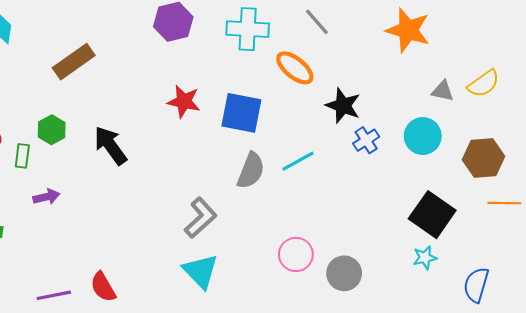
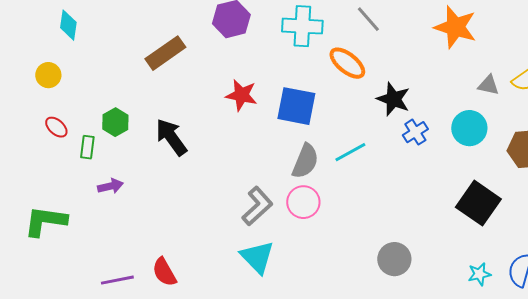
brown rectangle: (74, 62) -> (165, 53), moved
pink circle: (296, 254) -> (303, 202), moved
cyan star: (425, 258) -> (479, 274), moved

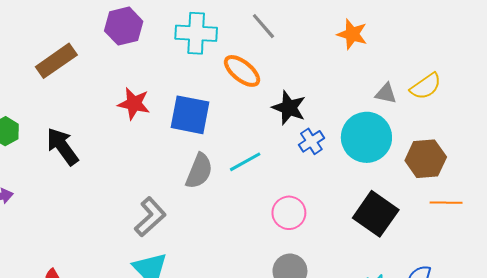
orange star: (455, 27) -> (352, 34), size x0.7
cyan circle: (469, 128) -> (366, 137), size x1.4
pink circle: (303, 202) -> (289, 213), moved

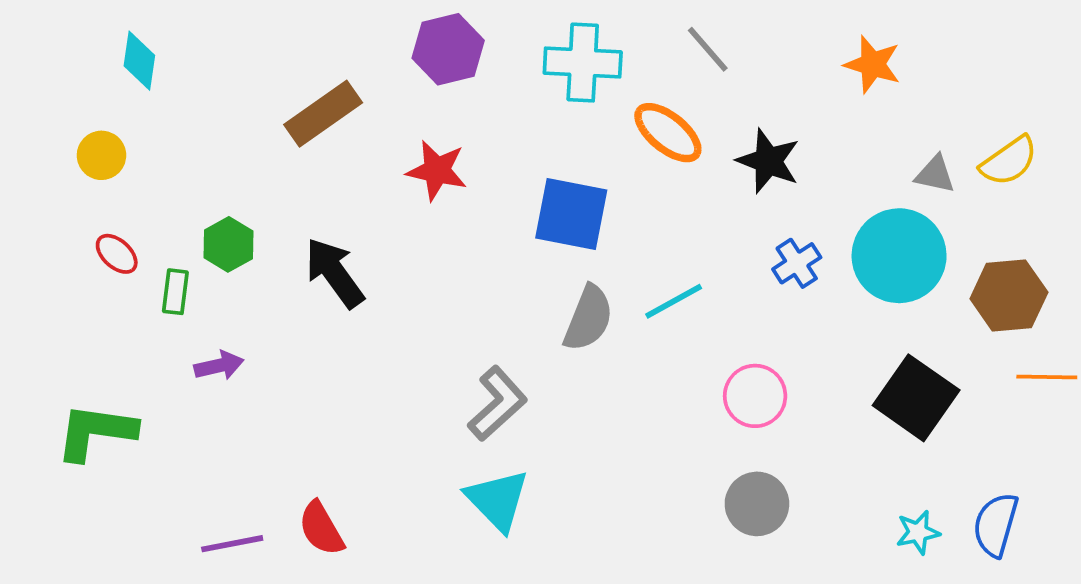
red star: (134, 104) -> (437, 170), moved
black star: (289, 108) -> (768, 161), moved

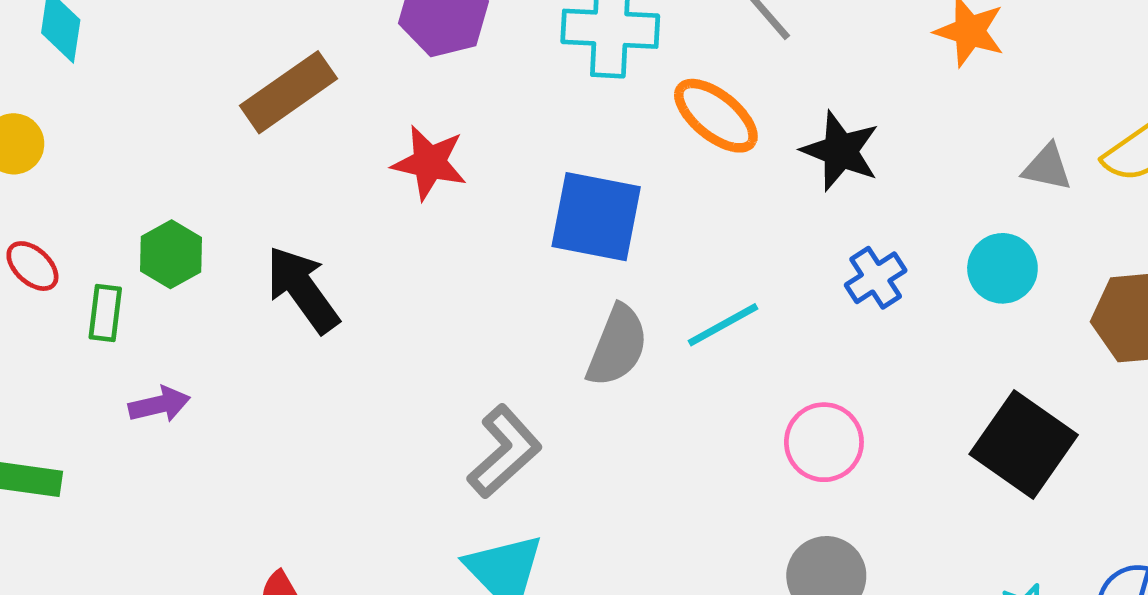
cyan circle: (899, 256) -> (1002, 268), size x0.6

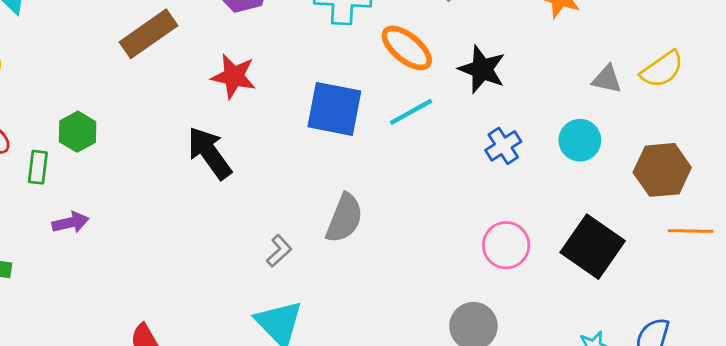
black arrow: (303, 289) -> (210, 153), moved
cyan line: (723, 325) -> (411, 112), moved
gray semicircle: (617, 346) -> (344, 218), moved
pink circle: (824, 442) -> (506, 245), moved
gray L-shape: (505, 452) -> (279, 251), size x0.6

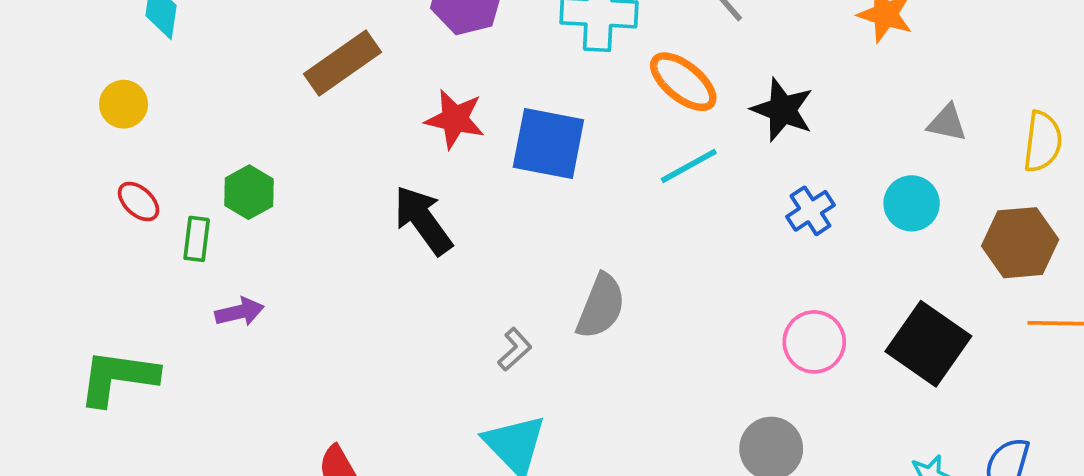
yellow semicircle: (662, 69) -> (1043, 142), moved, turned -48
blue square: (334, 109) -> (548, 143), moved

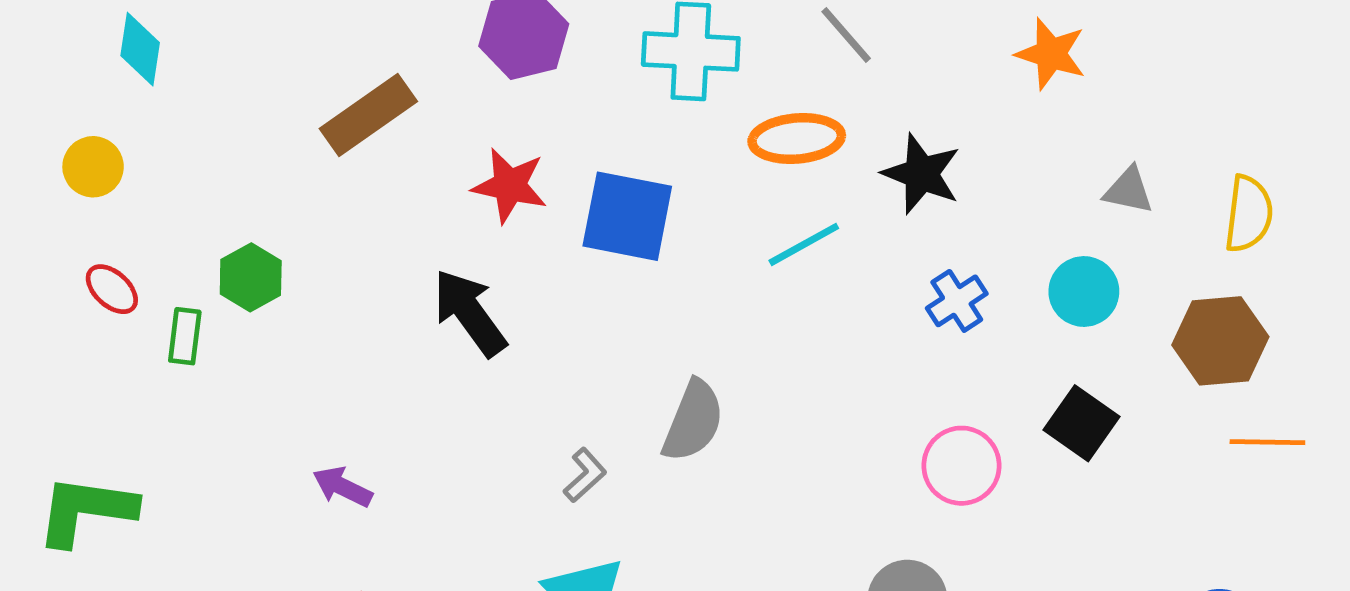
orange ellipse: (683, 82) -> (797, 139), turned -44
purple arrow: (240, 312) -> (342, 487), moved, turned -141
black square: (928, 344) -> (1081, 423), moved, size x0.7

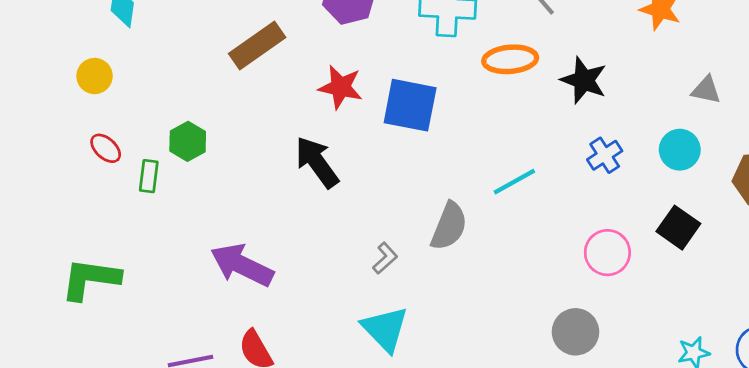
cyan line: (804, 244) -> (514, 182), moved
purple arrow: (342, 487) -> (242, 265), size x1.8

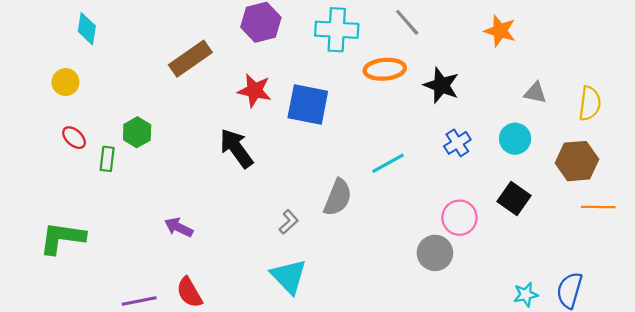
purple arrow: (242, 265) -> (179, 227), size x0.6
gray circle: (575, 332) -> (435, 253), moved

